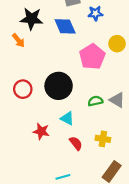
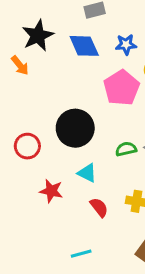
blue star: (95, 13) -> (126, 44), moved
black star: (31, 19) -> (38, 36), turned -30
red circle: (23, 89) -> (27, 146), moved

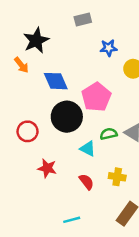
blue diamond: (84, 46) -> (56, 81), moved
pink pentagon: (121, 88) -> (96, 97), moved
cyan triangle: (87, 173) -> (88, 149), moved

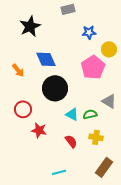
orange arrow: (21, 65) -> (18, 70), moved
pink pentagon: (96, 97) -> (93, 67), moved
red circle: (27, 131) -> (23, 109), moved
green semicircle: (109, 134) -> (90, 114), moved

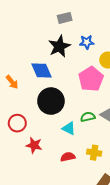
black star: (30, 26) -> (59, 46), moved
green semicircle: (90, 114) -> (88, 117), moved
red semicircle: (71, 141) -> (68, 157), turned -64

